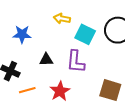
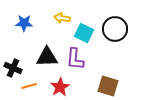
blue star: (22, 34) -> (24, 23), moved
black triangle: (46, 60) -> (47, 57), size x1.6

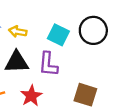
yellow arrow: (62, 18) -> (18, 32), moved

